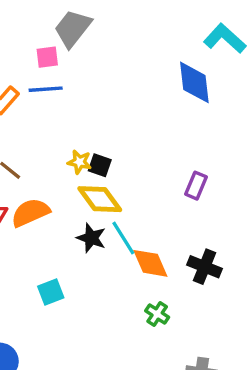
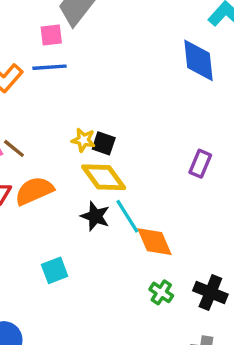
black cross: (204, 267) -> (210, 292), moved

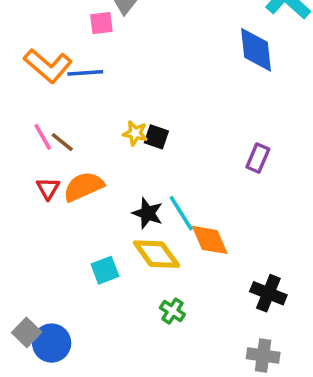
blue line: (49, 67) -> (85, 73), moved
yellow diamond: (104, 177) -> (156, 254), moved
green cross: (161, 292) -> (172, 311), moved

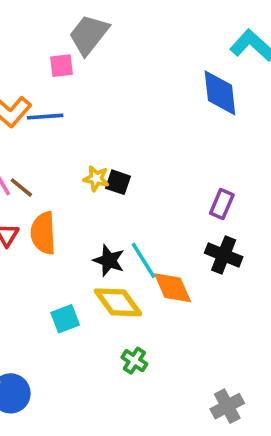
orange semicircle: (84, 187) -> (43, 233), turned -69
black cross: (268, 293) -> (224, 255), moved
gray cross: (263, 355) -> (227, 406), turned -36

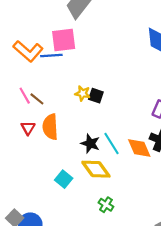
pink square: (62, 66) -> (64, 40), moved, size x1.6
orange diamond: (173, 288) -> (139, 148), moved
cyan square: (65, 319) -> (64, 179), turned -30

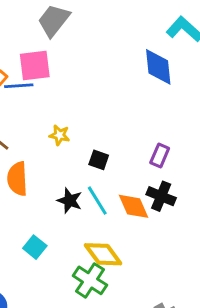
black square: (96, 96) -> (99, 160), moved
yellow diamond: (96, 169) -> (103, 254), moved
green cross: (106, 205) -> (90, 280), size x1.6

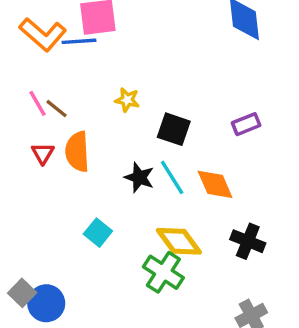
purple rectangle: (160, 156) -> (246, 124), turned 45
black square: (99, 160) -> (174, 129), size x1.4
black cross: (161, 196) -> (248, 241), moved

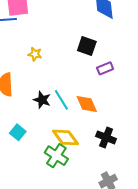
black square: (174, 129) -> (87, 46), moved

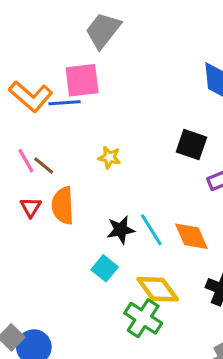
black star: (42, 100) -> (121, 230), turned -30
cyan square: (18, 132) -> (105, 268), moved

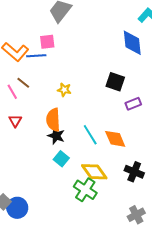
pink square: (82, 80) -> (47, 42), size x0.7
brown line: (44, 165) -> (23, 83), moved
orange semicircle: (63, 206) -> (53, 120), moved
black star: (121, 230) -> (56, 136), moved, turned 30

